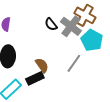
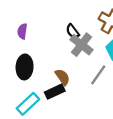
gray cross: (71, 26) -> (81, 45), moved

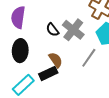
purple semicircle: (22, 31) -> (18, 17), size x1.5
black semicircle: (73, 31) -> (52, 30), moved

